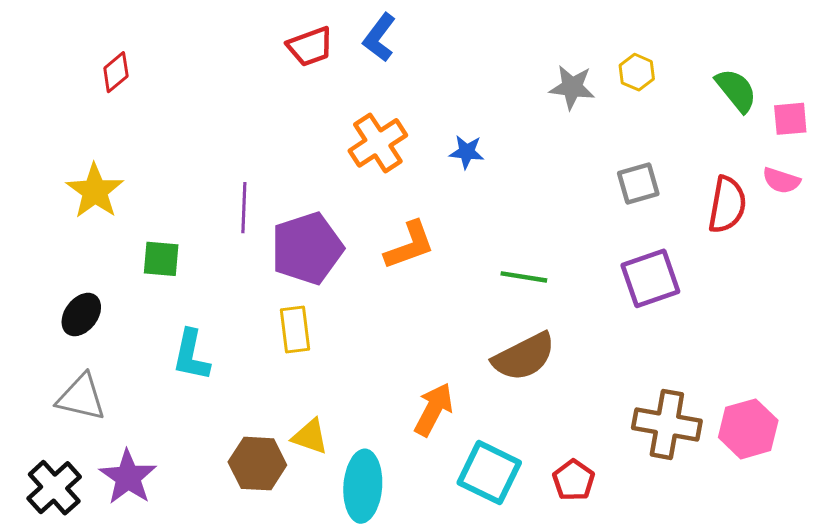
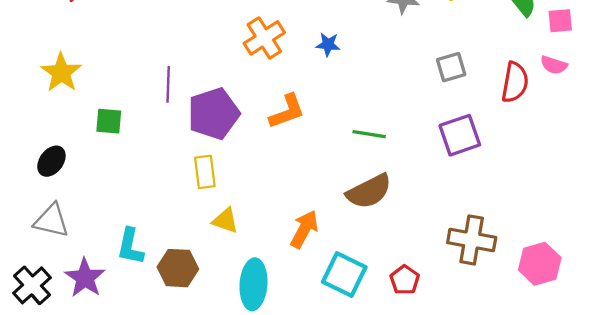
cyan L-shape: (191, 355) -> (130, 246), moved
pink hexagon: (748, 429) -> (540, 264), moved
yellow triangle: (310, 436) -> (225, 221), moved

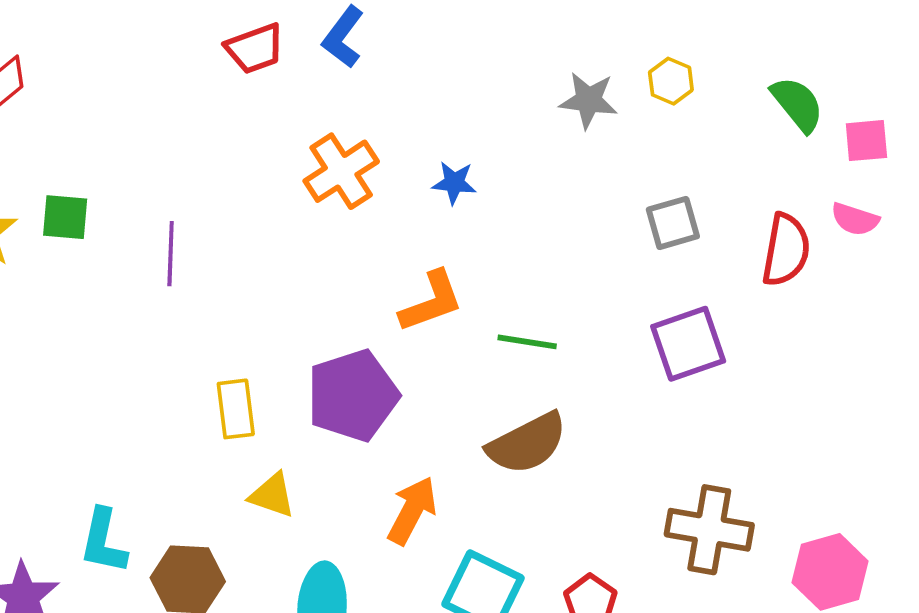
orange L-shape: (287, 111) -> (431, 302), moved
purple pentagon: (214, 114) -> (353, 396), moved
green square: (109, 121) -> (65, 217), moved

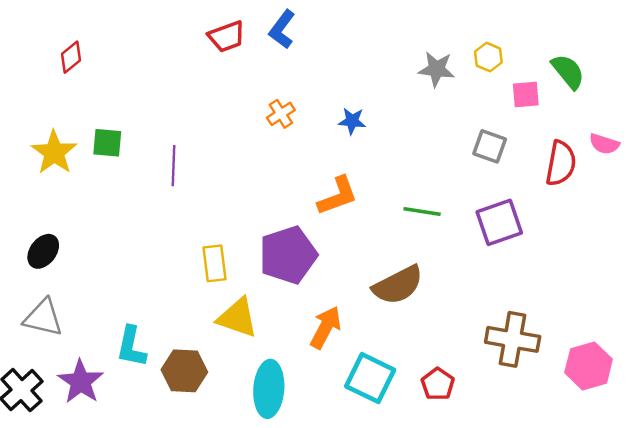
pink square: (866, 141) -> (526, 94), moved
orange cross: (341, 171) -> (281, 114), size x0.6
gray square: (673, 223) -> (490, 146), turned 36
green line: (527, 342) -> (422, 212), moved
yellow triangle: (272, 495) -> (237, 318), size x1.4

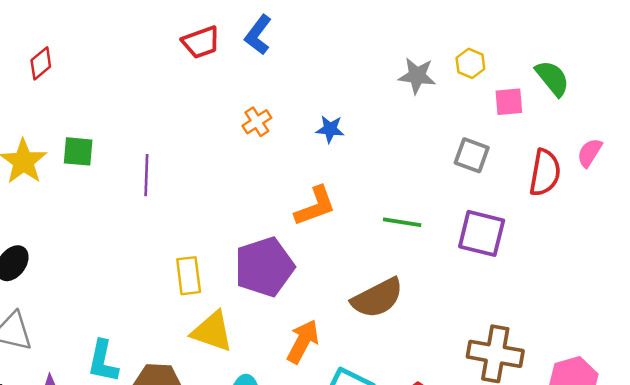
pink semicircle: (604, 144) -> (590, 153), turned 104
purple square: (499, 222) -> (482, 233), turned 33

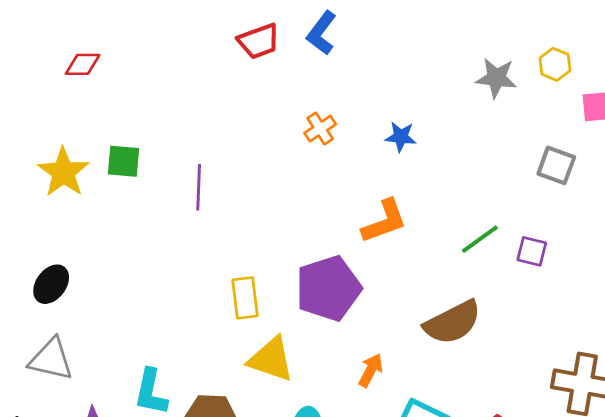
red diamond: (41, 63) -> (83, 64), turned 40
green line: (402, 222) -> (480, 239), turned -45
purple square: (482, 233) -> (532, 251), moved, size x0.6
orange arrow: (303, 341) -> (371, 370), size x0.7

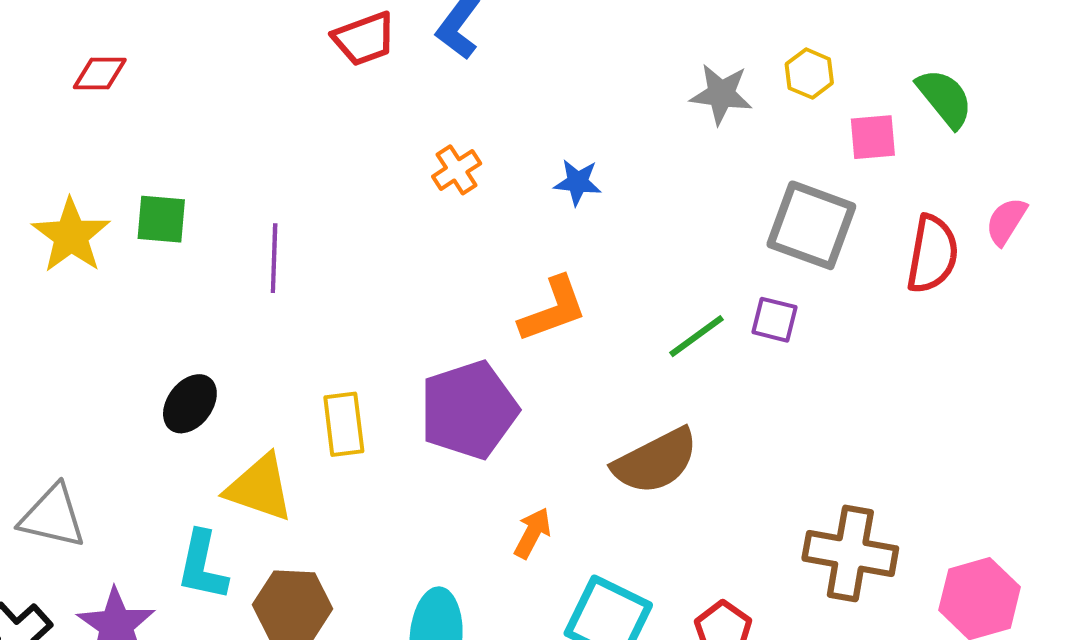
gray square: (556, 165) -> (811, 225), size x1.5
purple square: (532, 251) -> (774, 320), moved
black ellipse: (51, 284) -> (190, 404), moved
yellow triangle: (271, 359) -> (260, 488), moved

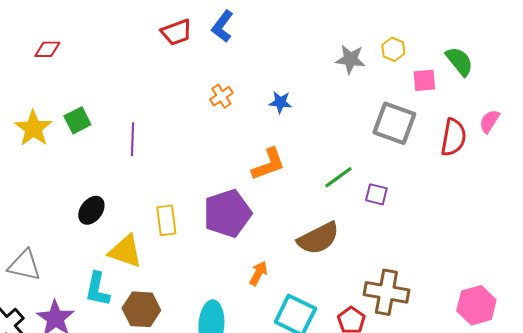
green square: (161, 219) -> (77, 120), turned -32
purple square: (774, 320) -> (376, 194), moved
brown cross: (850, 553) -> (386, 292), moved

